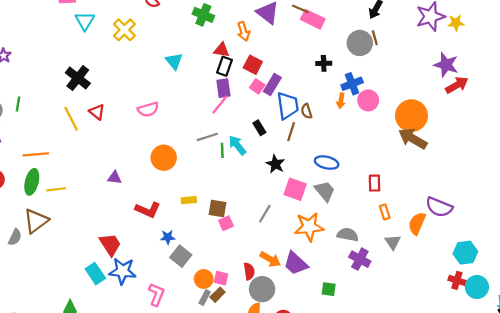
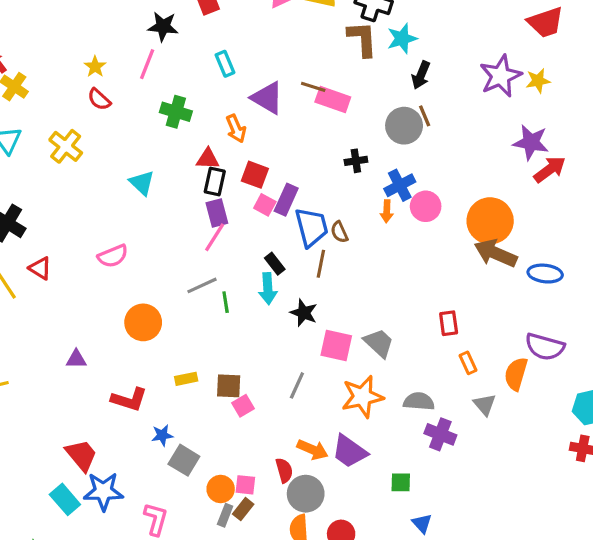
cyan arrow: (237, 145) -> (268, 289), moved, turned -138
blue ellipse: (327, 163) -> (545, 274), moved

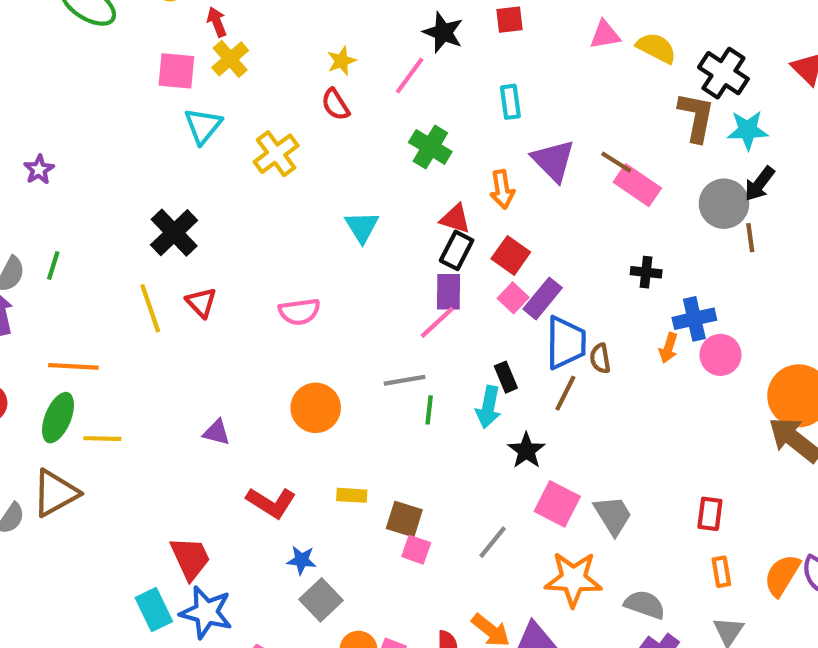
gray circle: (404, 126) -> (724, 204), moved
orange semicircle: (516, 374) -> (782, 575), moved
pink square: (243, 406) -> (416, 550), turned 35

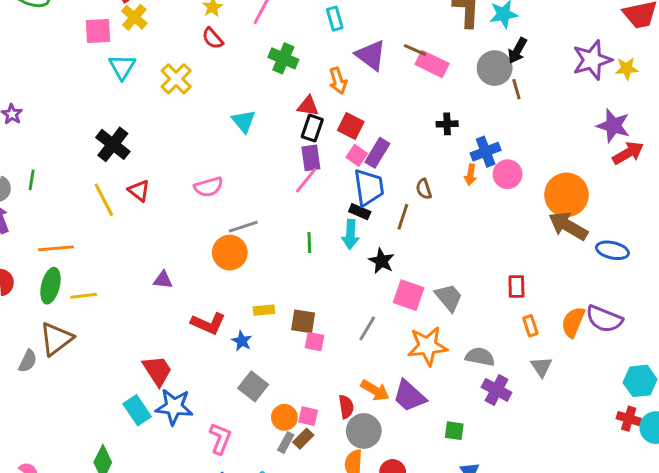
blue trapezoid: (566, 343) -> (369, 187), moved
black rectangle: (506, 377) -> (360, 212), turned -36
gray line: (405, 380) -> (243, 227), moved
blue star: (302, 560) -> (242, 341), moved, turned 30

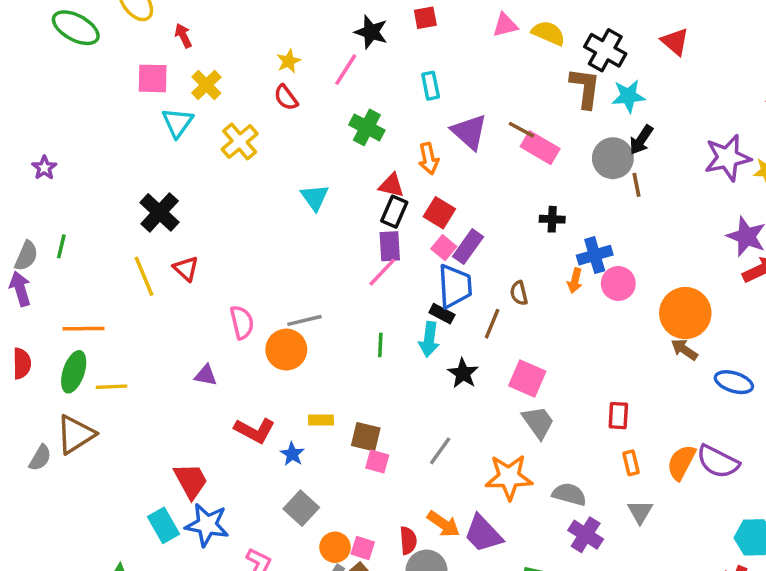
yellow cross: (134, 17) -> (206, 85), moved
pink semicircle: (209, 187) -> (242, 322), moved, turned -92
brown arrow: (568, 226) -> (684, 350), size x0.6
pink square: (409, 295) -> (527, 378), moved

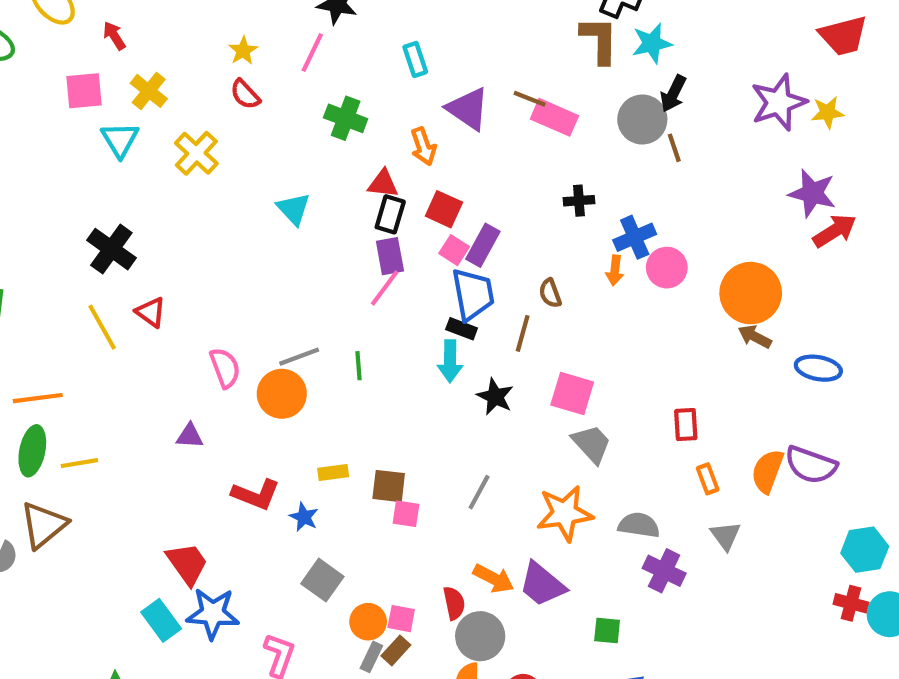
green line: (380, 345) -> (359, 366), moved

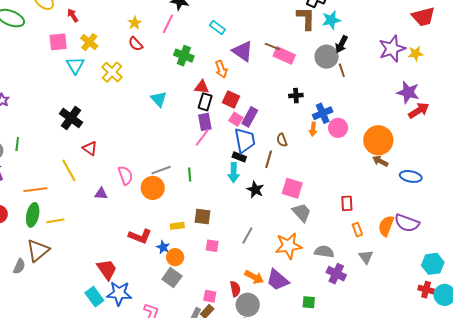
cyan rectangle: (415, 59) -> (217, 27), turned -35
yellow line: (102, 327) -> (69, 170), moved
purple triangle: (190, 436) -> (101, 194), moved
brown square: (389, 486) -> (203, 217), moved
orange circle: (368, 622) -> (175, 257), moved

